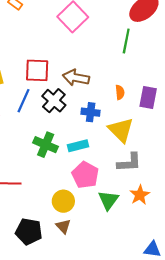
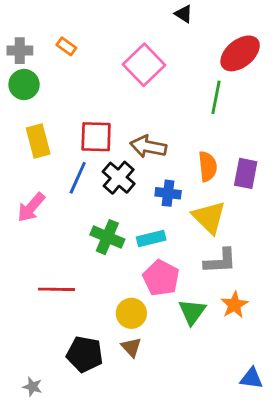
orange semicircle: (120, 92) -> (208, 166), size x1.5

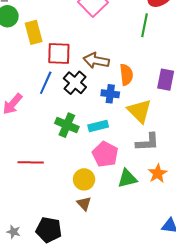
yellow rectangle: (38, 141) -> (34, 32), moved
orange semicircle: (208, 166) -> (126, 75), moved
green triangle: (192, 312) -> (127, 178), turned 40
black pentagon: (85, 354) -> (49, 230), moved

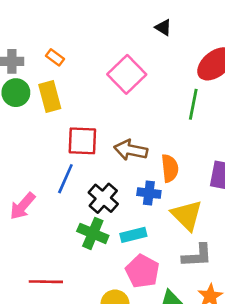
yellow rectangle: (34, 32) -> (50, 97), moved
black cross: (75, 83) -> (103, 198), moved

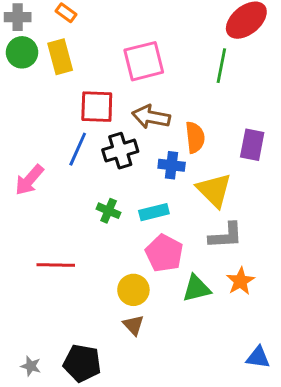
pink square: (127, 74) -> (144, 61), moved, turned 30
black cross: (103, 198) -> (120, 151), moved, turned 32
green cross: (93, 233) -> (109, 211), size x0.7

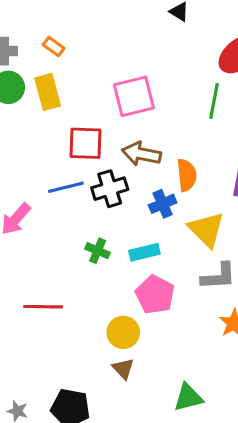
blue line: (78, 149) -> (66, 187), turned 52
blue cross: (172, 165) -> (163, 204), turned -30
green triangle: (196, 288) -> (188, 397), moved

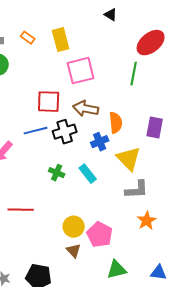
yellow rectangle: (48, 92) -> (61, 40), moved
cyan rectangle: (144, 252) -> (88, 174), turned 66
pink pentagon: (155, 295) -> (100, 235), moved

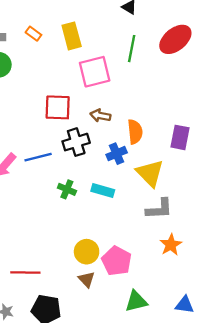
green line: (134, 74) -> (132, 49), moved
brown arrow: (86, 109) -> (100, 116), size x0.7
blue line: (36, 131) -> (38, 157), moved
cyan rectangle: (88, 174) -> (103, 191), turned -36
red line: (21, 210) -> (25, 272), moved

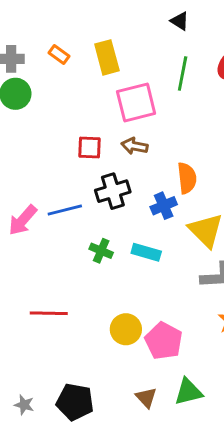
red square: (58, 107) -> (90, 148), size x0.7
brown arrow: (100, 116) -> (135, 146), moved
red line: (25, 272) -> (49, 313), moved
brown triangle: (87, 279) -> (146, 398), moved

